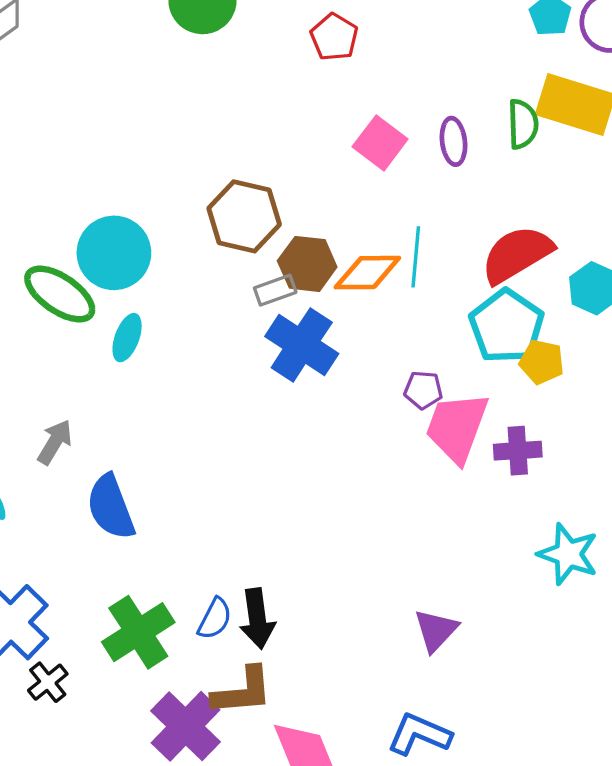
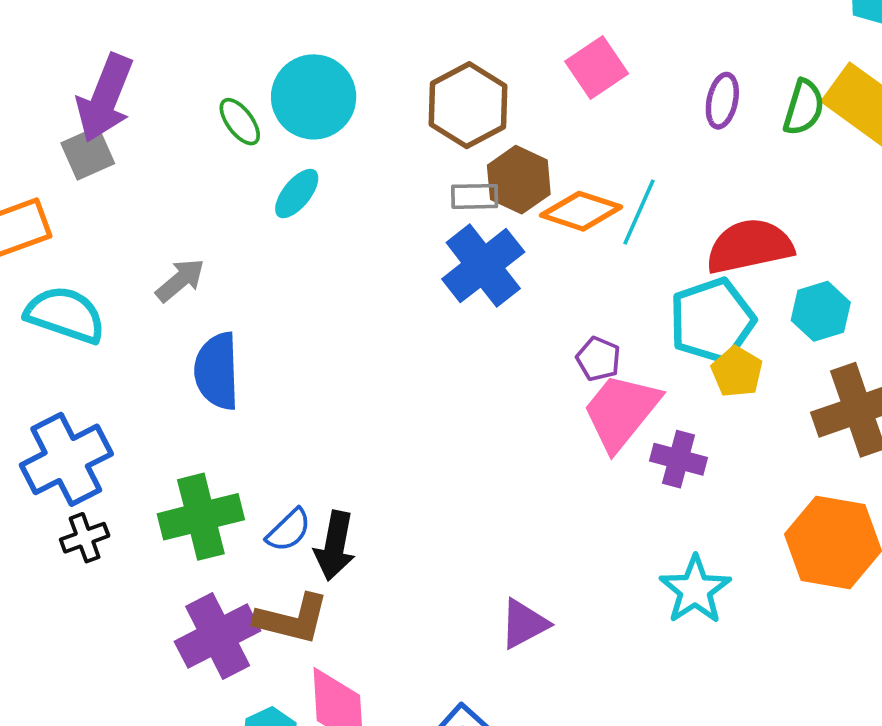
pink square: (380, 143) -> (597, 67), moved
green ellipse: (60, 294) -> (240, 122), size x0.6

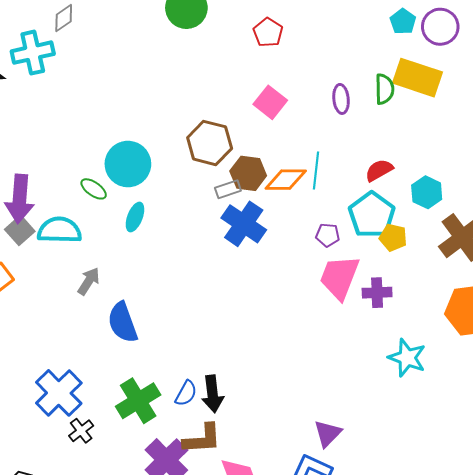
red semicircle: (749, 246) -> (379, 170), size x0.6
cyan semicircle: (65, 315) -> (59, 230), moved
purple pentagon: (598, 359) -> (328, 235), moved
purple triangle: (524, 624) -> (328, 433), moved

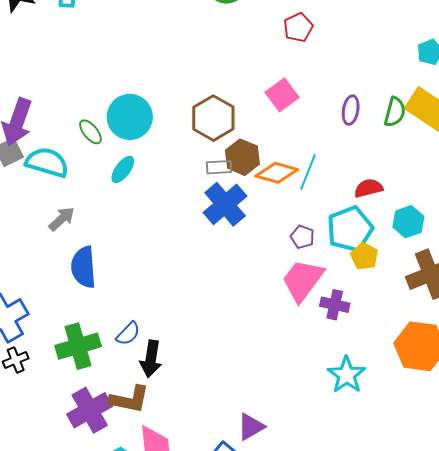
blue semicircle: (186, 393) -> (128, 334), moved

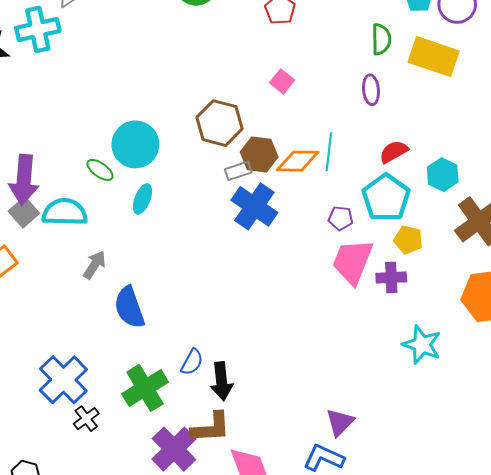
pink square: (282, 95) -> (282, 81), size x0.7
purple ellipse: (351, 110) -> (371, 90), moved
green semicircle: (395, 112) -> (381, 39), moved
yellow pentagon: (364, 256) -> (408, 240), moved

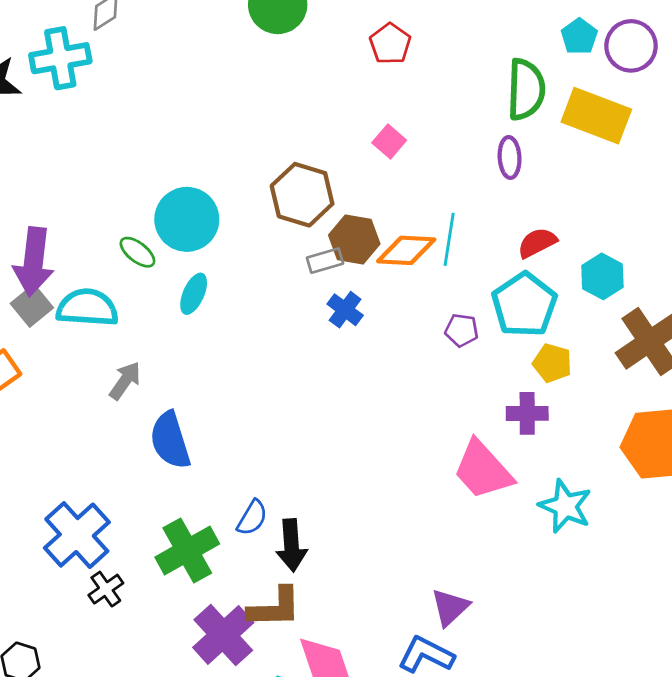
green semicircle: (381, 39) -> (526, 89), size x1.4
blue cross: (254, 206) -> (345, 310), size x0.6
pink trapezoid: (353, 262) -> (483, 470), moved, turned -66

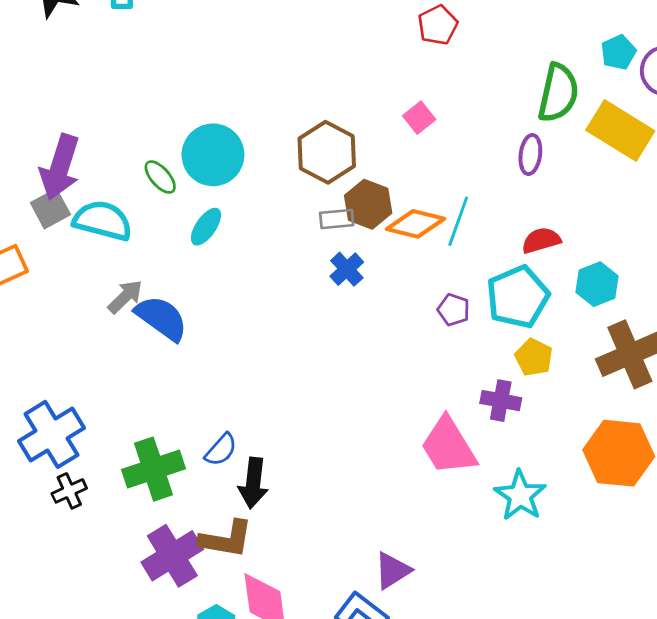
blue semicircle: (170, 440) -> (161, 318), moved, turned 132

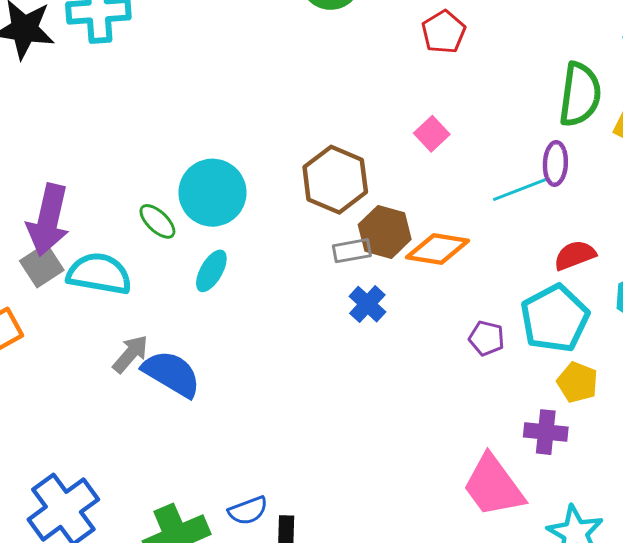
cyan line: (458, 221) -> (520, 190), moved, turned 54
blue semicircle: (221, 450) -> (248, 511), turned 33

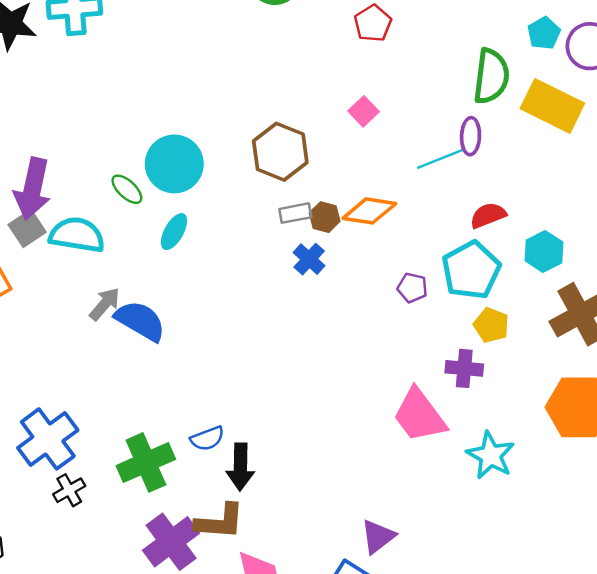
brown hexagon: (385, 232) -> (325, 217), moved, size x0.7

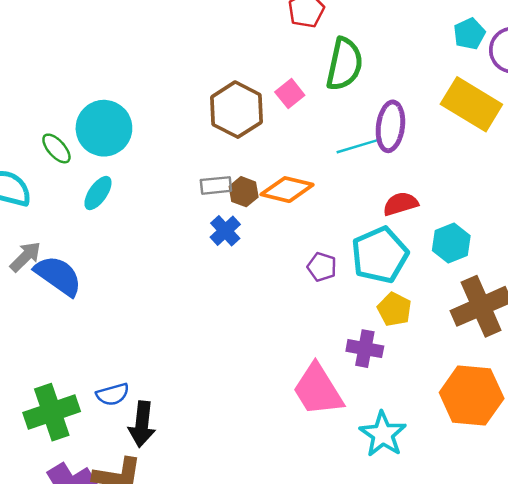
green semicircle: (491, 76) -> (344, 64), moved
purple ellipse: (471, 136) -> (390, 126), size x1.4
brown hexagon: (280, 152) -> (236, 110), moved

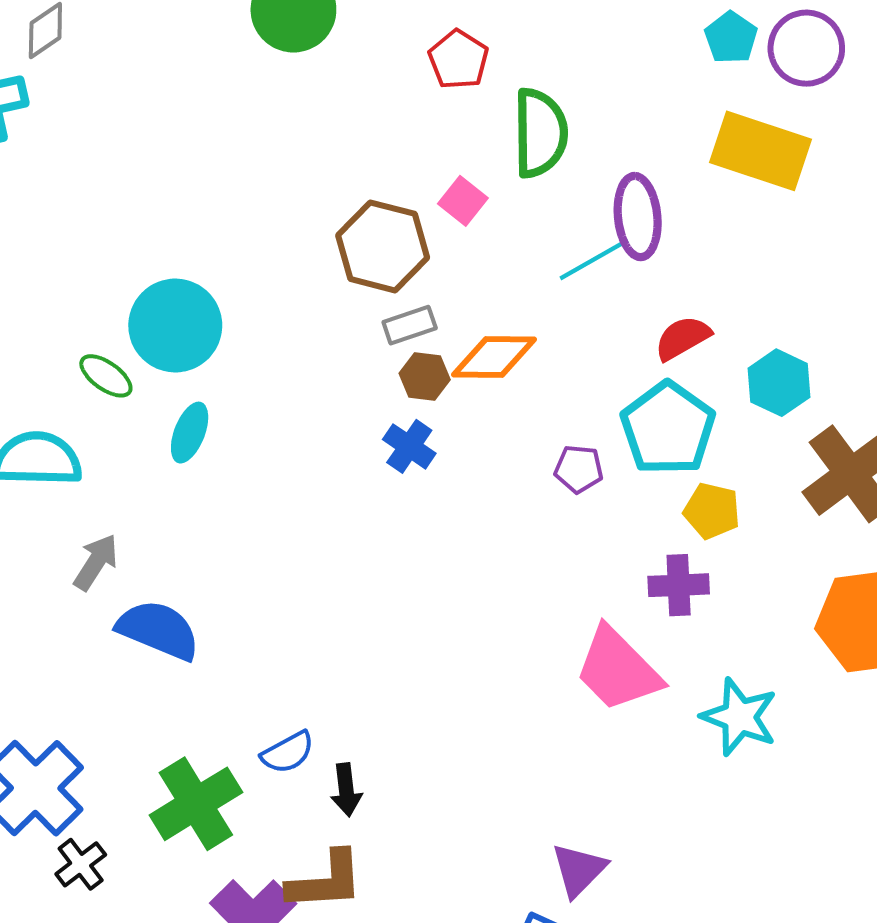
gray rectangle: (216, 185) -> (410, 325), moved
blue semicircle: (58, 276) -> (158, 630), moved
black arrow: (142, 424) -> (346, 790), size x0.7

